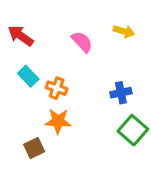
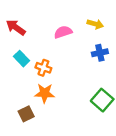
pink semicircle: (82, 42) -> (63, 32), turned -66
blue cross: (121, 93) -> (100, 53), moved

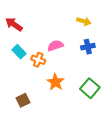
pink semicircle: (63, 32) -> (55, 46), moved
orange star: (45, 93) -> (55, 82), moved, turned 30

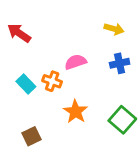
cyan rectangle: (19, 52) -> (26, 84), moved

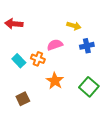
yellow arrow: (114, 29) -> (74, 26), moved
red arrow: (19, 33) -> (14, 24), turned -30

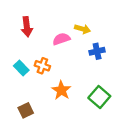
red arrow: (14, 24) -> (27, 27), moved, turned -102
pink semicircle: (55, 45) -> (61, 39), moved

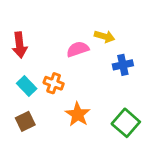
red arrow: (27, 27) -> (20, 45), moved
brown square: (26, 110) -> (25, 121), moved

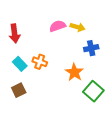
pink semicircle: (78, 49) -> (58, 26), moved
orange star: (78, 114) -> (74, 72), moved

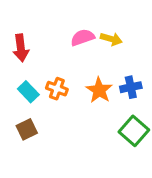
blue cross: (91, 48) -> (131, 87), moved
orange star: (74, 72) -> (99, 90), moved

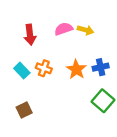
red arrow: (21, 48) -> (30, 35), moved
brown square: (27, 129) -> (24, 110), moved

